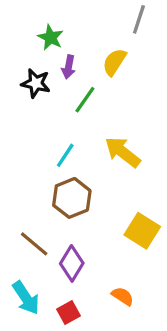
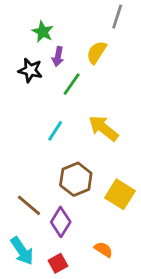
brown hexagon: (72, 198) -> (76, 179), moved

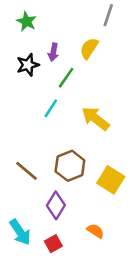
green star: (43, 32) -> (27, 21), moved
black star: (30, 70) -> (28, 65), turned -30
cyan line: (55, 131) -> (51, 108), moved
brown line: (29, 205) -> (27, 171), moved

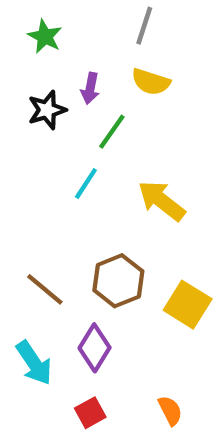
gray line: (108, 15) -> (144, 26), moved
yellow semicircle: (89, 48) -> (151, 82), turned -105
orange semicircle: (95, 231) -> (170, 411), moved, turned 30
cyan arrow: (20, 232) -> (34, 363), moved

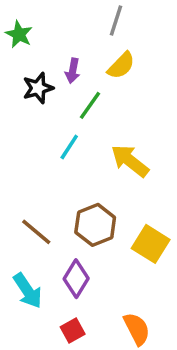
green star: (45, 36) -> (19, 34), moved
yellow semicircle: (151, 82) -> (121, 66), turned -64
orange semicircle: (170, 411) -> (137, 329), size x1.4

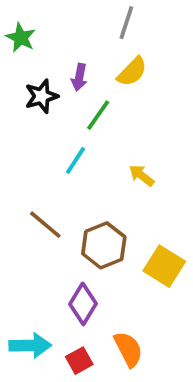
yellow arrow: (130, 161) -> (142, 176), size x0.6
brown line: (36, 232) -> (45, 225), moved
cyan arrow: (28, 291) -> (30, 345), moved, turned -57
orange semicircle: (137, 329) -> (128, 349), moved

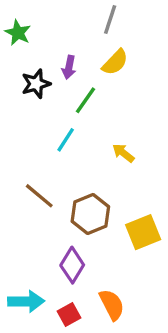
yellow square: (164, 266) -> (143, 232), turned 36

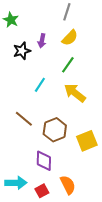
green line: (85, 100) -> (68, 65), moved
yellow arrow: (123, 153) -> (75, 93), size x1.6
purple diamond: (72, 265) -> (44, 161), turned -30

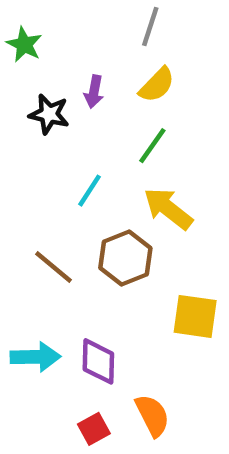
black star: (22, 51) -> (49, 114), turned 30
brown hexagon: (55, 130) -> (125, 258), moved
yellow square: (87, 141) -> (195, 316), turned 30
cyan arrow: (16, 183) -> (36, 357), moved

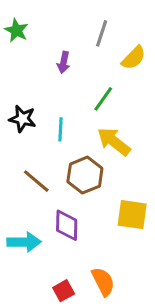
gray line: (150, 26) -> (102, 33), moved
yellow semicircle: (157, 85) -> (134, 58), moved
black star: (49, 114) -> (22, 119), moved
cyan line: (89, 191) -> (61, 129), turned -30
purple diamond: (98, 361) -> (67, 225), moved

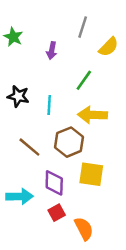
green star: (16, 30) -> (13, 37), moved
yellow arrow: (114, 142) -> (93, 115), turned -36
yellow square: (132, 215) -> (91, 174), moved
red square: (64, 291) -> (57, 213), moved

